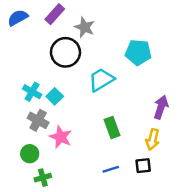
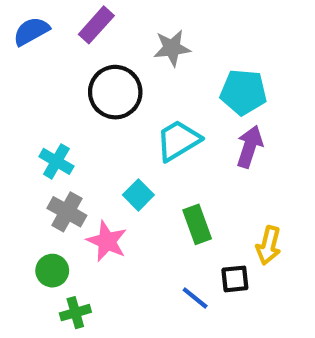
gray star: (85, 27) -> (172, 48), moved, turned -30
cyan square: (55, 96) -> (138, 195), moved
purple arrow: (161, 107) -> (250, 147), moved
black square: (143, 166) -> (235, 279), moved
blue line: (111, 169) -> (195, 298), turned 56

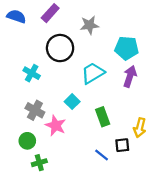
blue semicircle: (31, 31) -> (16, 16), turned 48
cyan cross: (56, 161) -> (32, 73), moved

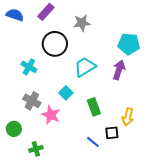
cyan pentagon: (127, 48) -> (129, 44), moved
green circle: (27, 141) -> (14, 129), moved

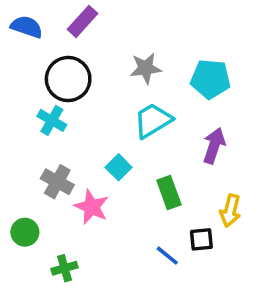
gray star: (82, 23) -> (146, 68), moved
black circle: (55, 44) -> (68, 79), moved
cyan pentagon: (129, 44) -> (210, 79), moved
purple arrow: (119, 70) -> (214, 146), moved

